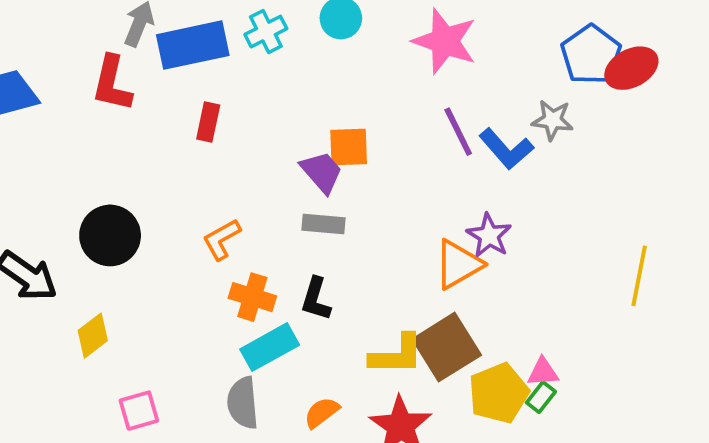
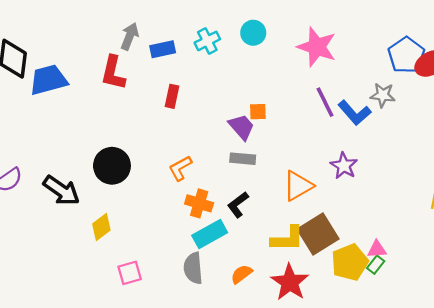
blue rectangle: (193, 45) -> (163, 49), size x0.6
orange square: (349, 147) -> (258, 112), size x0.7
orange triangle: (458, 264) -> (298, 186), moved
black L-shape: (316, 299) -> (238, 205), turned 36

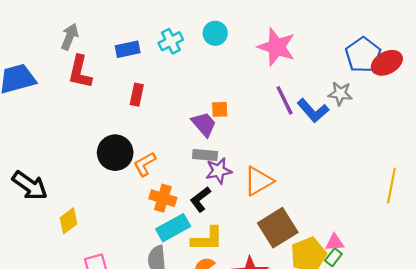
gray arrow: (130, 36) -> (70, 37), moved
black circle: (112, 166) -> (115, 153), moved
purple star: (344, 166) -> (219, 171), moved, turned 30
yellow L-shape: (287, 239) -> (207, 239), moved

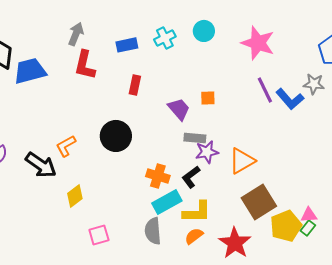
purple trapezoid: (204, 124) -> (179, 109), moved
orange L-shape: (145, 164) -> (66, 146), moved

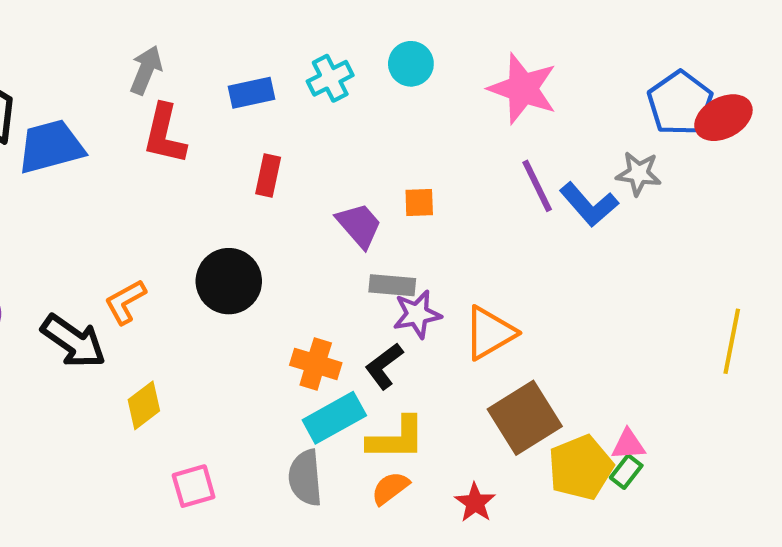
red star: (235, 243) -> (475, 503), size x0.6

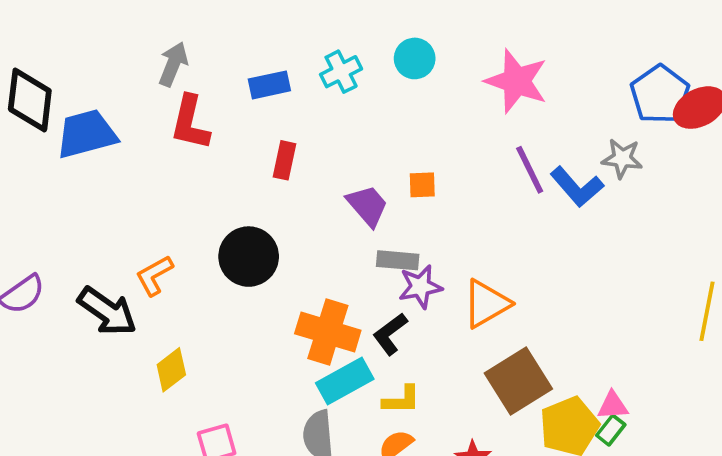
orange cross: (316, 364) -> (328, 332), size x1.4
yellow L-shape: (396, 438) -> (401, 400), size x0.7

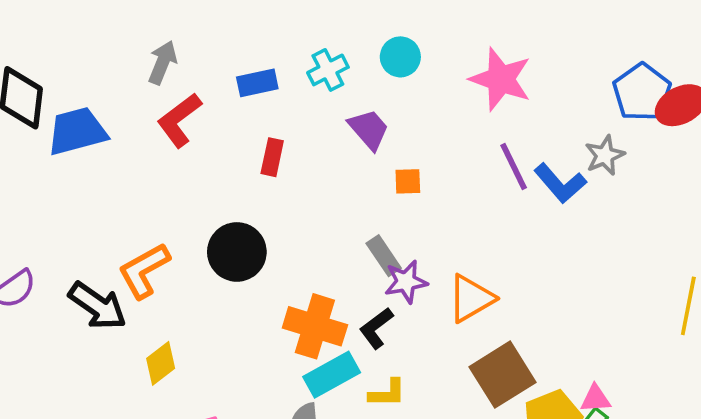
red L-shape: (190, 123) -> (179, 120), turned 40
gray star: (622, 158) -> (605, 155), turned -30
purple trapezoid: (367, 206) -> (369, 129), moved
gray rectangle: (398, 260) -> (384, 256), turned 51
orange L-shape: (154, 275) -> (144, 271), size x1.4

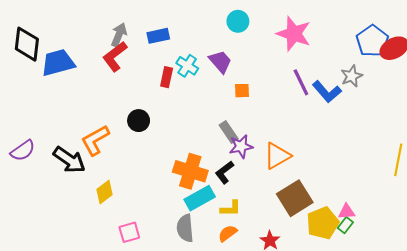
gray arrow: (163, 62) -> (119, 35), moved
cyan cross: (328, 70) -> (187, 66), moved, turned -30
black circle: (237, 252) -> (139, 121), moved, size x0.7

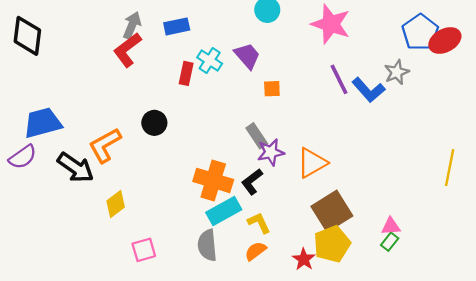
blue trapezoid: (58, 63) -> (43, 123), moved
yellow L-shape: (231, 209) -> (259, 223), turned -115
yellow pentagon: (323, 223) -> (332, 244), moved

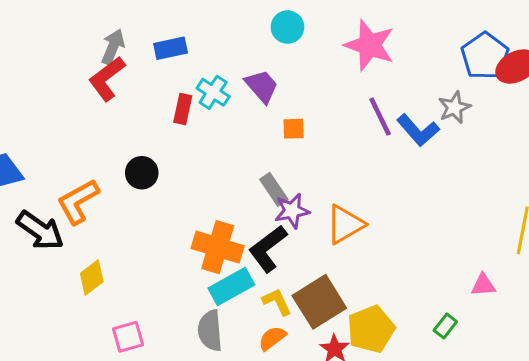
black L-shape: (252, 182) -> (268, 249), size x1.4
brown square: (332, 211) -> (319, 302), moved
pink triangle: (391, 226) -> (483, 285), moved

